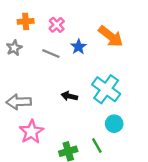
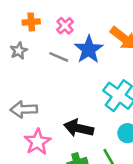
blue star: (79, 47) -> (89, 49), size x1.6
black arrow: (69, 96) -> (79, 128), moved, size x1.6

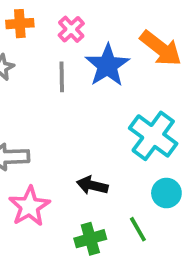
gray line: (59, 57) -> (62, 77), turned 66
black arrow: (79, 128) -> (92, 185), size x0.7

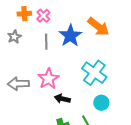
pink cross: (71, 29) -> (43, 16), moved
pink star: (29, 206) -> (48, 79), moved

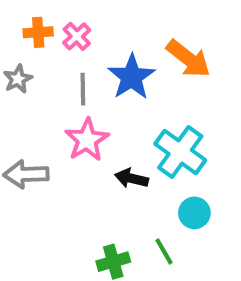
pink star: (48, 79) -> (87, 140), moved
black arrow: (62, 99) -> (132, 178), moved

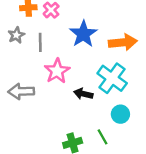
orange arrow: (188, 59) -> (123, 42), moved, turned -44
gray line: (83, 89) -> (40, 42), moved

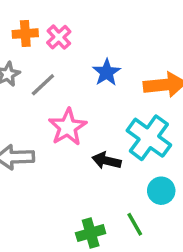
blue star: (83, 34) -> (106, 72), size x0.7
gray line: (40, 42) -> (43, 85), turned 48

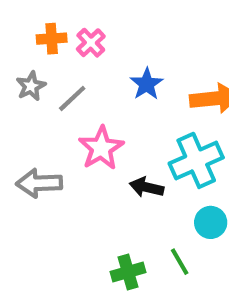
cyan cross: (149, 138) -> (196, 160), turned 30

